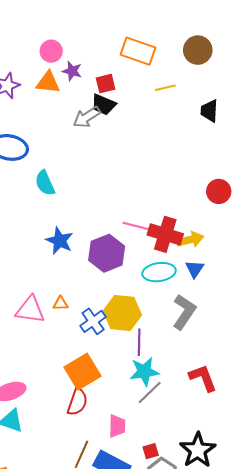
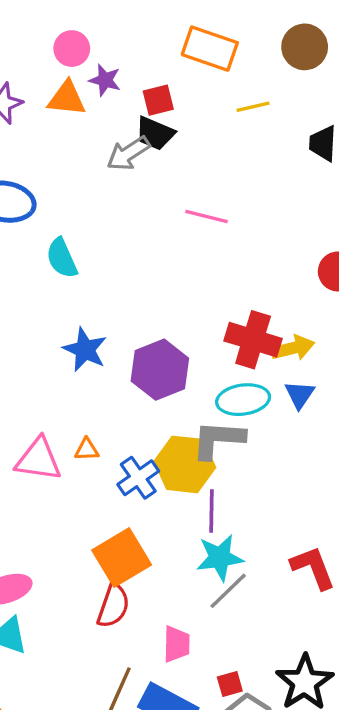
pink line: (136, 226) -> (206, 217), moved
gray L-shape: (184, 312) -> (218, 439), moved, turned -120

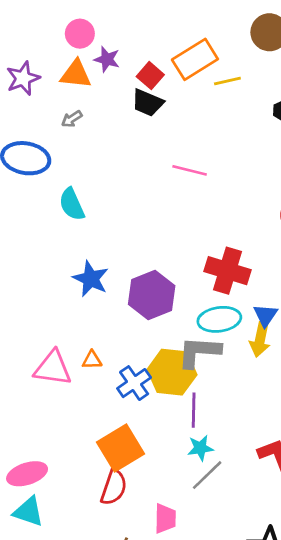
orange rectangle: (210, 49) -> (195, 59), moved, turned -51
red square: (158, 100) -> (150, 76), turned -35
gray arrow: (128, 153) -> (72, 119), moved, size x0.6
yellow arrow: (293, 348) -> (260, 340), moved, turned 116
cyan star: (220, 558) -> (200, 448), size x0.7

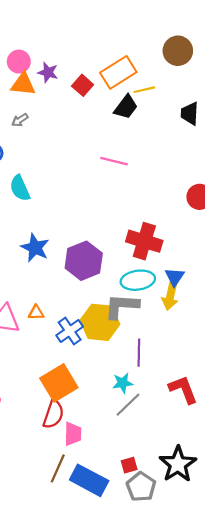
pink circle: (80, 34) -> (19, 62), moved
black trapezoid: (148, 103) -> (126, 107), moved, turned -76
purple line: (194, 410) -> (139, 353), moved
pink trapezoid: (165, 518) -> (73, 434), moved

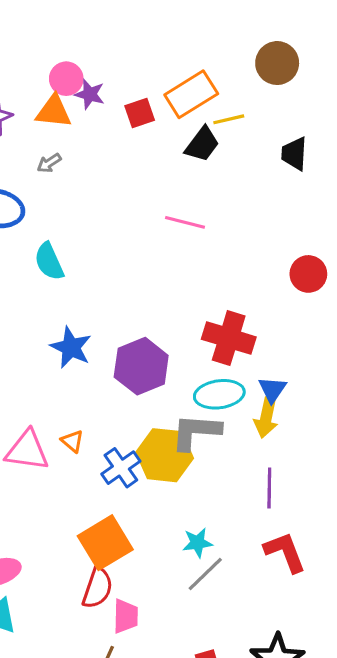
pink circle: (19, 62) -> (66, 79), moved
red square: (83, 85) -> (140, 113), turned 30
orange triangle: (36, 313) -> (72, 441), turned 42
purple line: (139, 353) -> (269, 488), moved

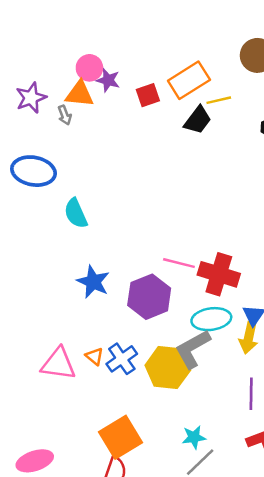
gray arrow: (49, 163) -> (65, 115), moved, turned -78
pink line: (185, 222) -> (179, 263), moved
gray L-shape: (196, 432) -> (193, 349), turned -33
blue cross: (121, 468) -> (122, 359), moved

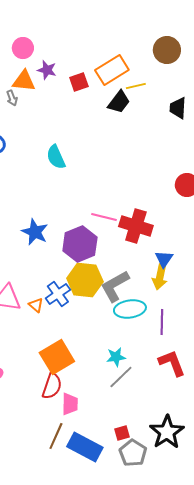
pink circle: (89, 68) -> (23, 48), moved
cyan semicircle: (76, 213) -> (56, 157), moved
cyan ellipse: (211, 319) -> (130, 309), moved
orange triangle: (94, 356) -> (36, 305), moved
yellow hexagon: (168, 368) -> (85, 280), moved

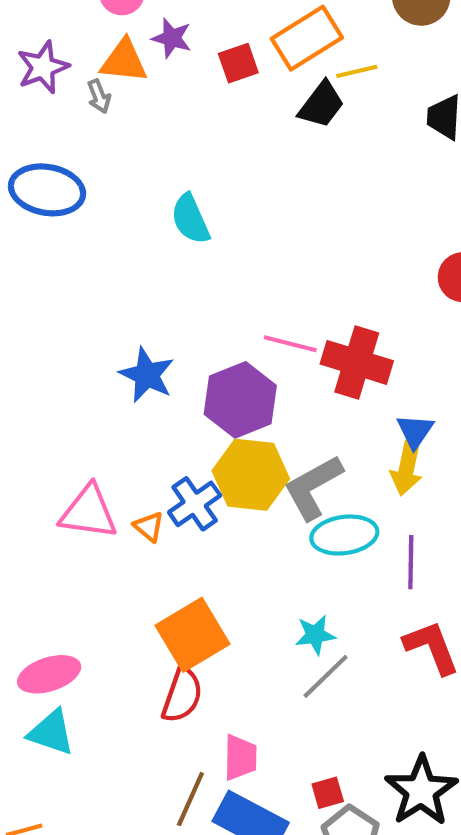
pink trapezoid: (70, 404) -> (240, 757), moved

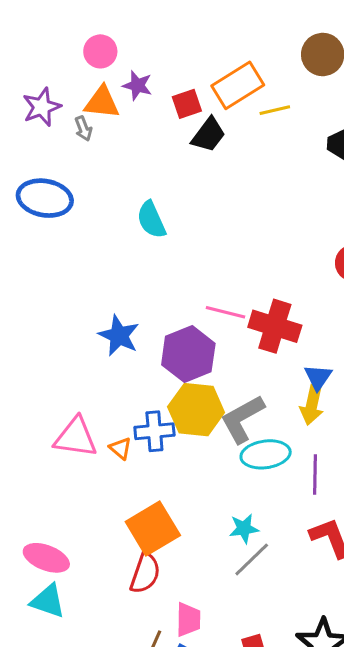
black trapezoid: (321, 105) -> (208, 135), moved
blue cross: (195, 504) -> (154, 431), turned 30
pink ellipse: (49, 674) -> (46, 558), turned 39

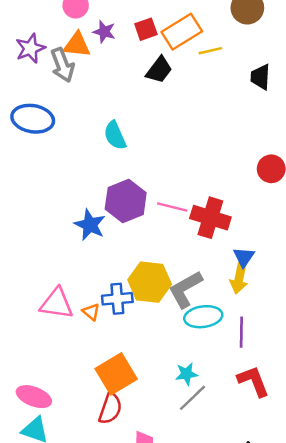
red square: (187, 104) -> (146, 29), moved
gray arrow: (83, 129) -> (62, 65), size x1.8
purple hexagon: (188, 354) -> (126, 201), moved

